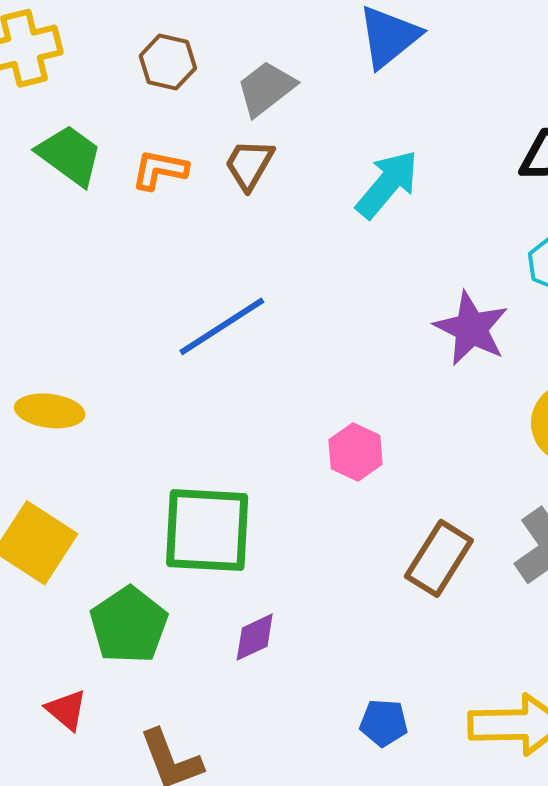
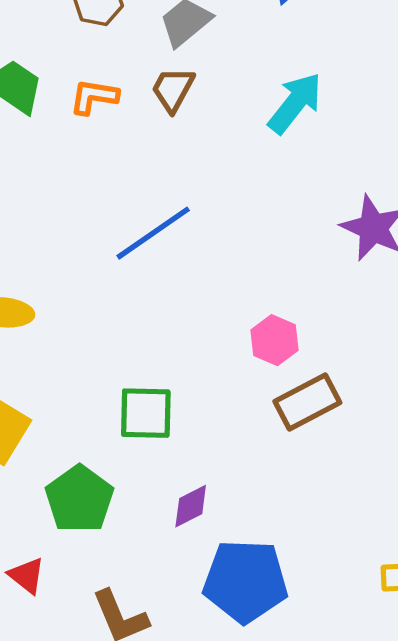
green square: (207, 530) -> (146, 413), size x0.7
brown rectangle: (439, 558) -> (307, 402), moved, turned 32
blue pentagon: (384, 723) -> (245, 581), moved, size x2.0

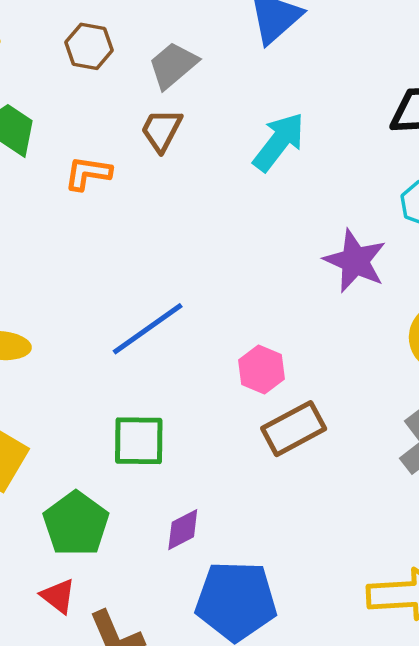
orange L-shape: (94, 97) -> (88, 173), moved
blue line: (153, 233) -> (148, 329), moved
red triangle: (27, 576) -> (58, 596), moved

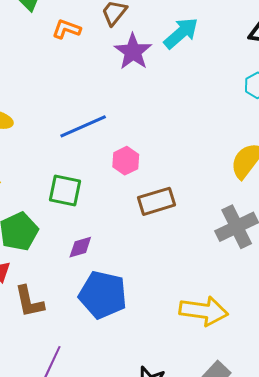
purple star: (355, 261) -> (133, 52), moved
pink hexagon: (262, 369) -> (126, 161), moved

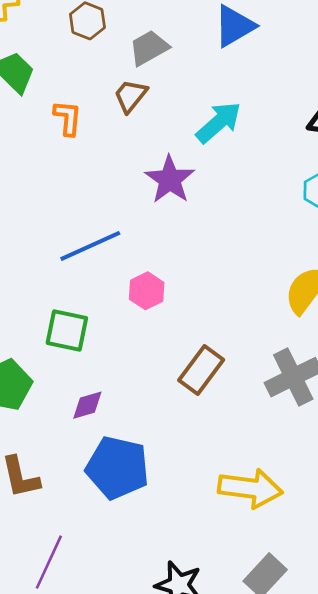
orange L-shape: (66, 29) -> (68, 118), turned 76
purple star: (133, 52) -> (170, 180), moved
brown rectangle: (156, 201) -> (201, 370), moved, turned -36

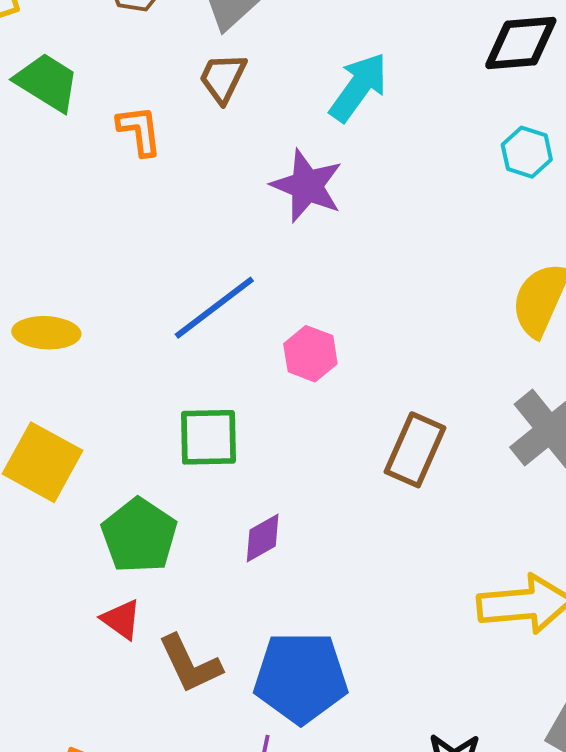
blue pentagon: (117, 468) -> (301, 677), moved

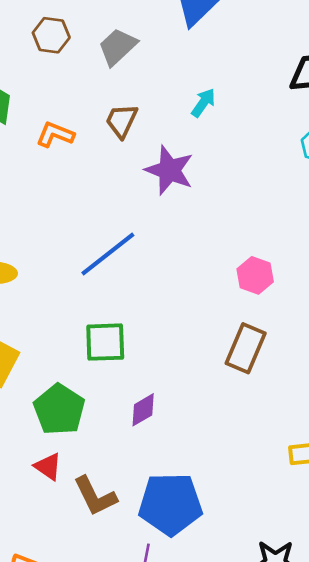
brown trapezoid: (223, 78) -> (122, 121), moved
cyan arrow: (359, 87) -> (203, 103), size x0.6
orange L-shape: (139, 131) -> (55, 135), turned -60
pink hexagon: (310, 354) -> (255, 275), moved

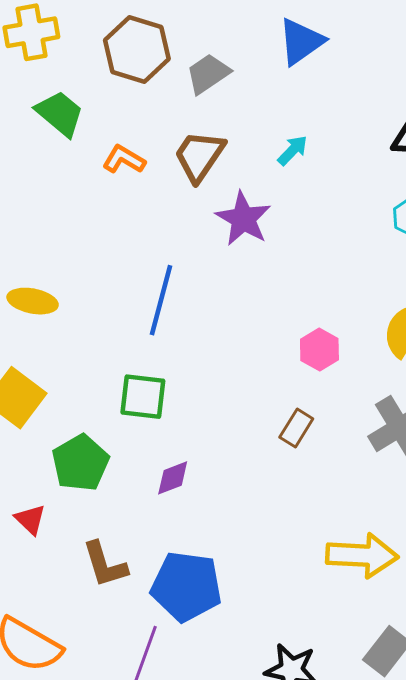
brown hexagon: (51, 35) -> (137, 49), size x1.6
brown trapezoid: (122, 121) -> (199, 156), size x1.4
blue line: (108, 254) -> (161, 300), turned -46
brown rectangle: (246, 348) -> (296, 428), size x0.7
red triangle: (48, 467) -> (30, 519), moved

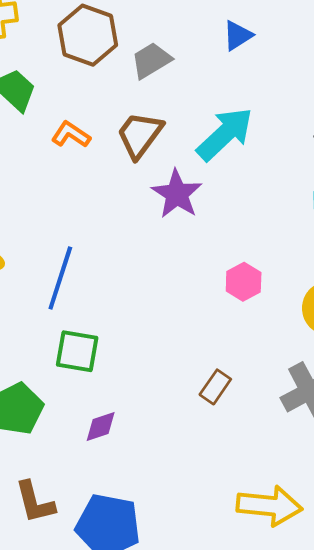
blue triangle: (301, 42) -> (238, 35), size x0.7
cyan arrow: (293, 150) -> (225, 134), size x2.0
blue line: (161, 300) -> (60, 278), moved
pink hexagon: (319, 350) -> (244, 282), moved

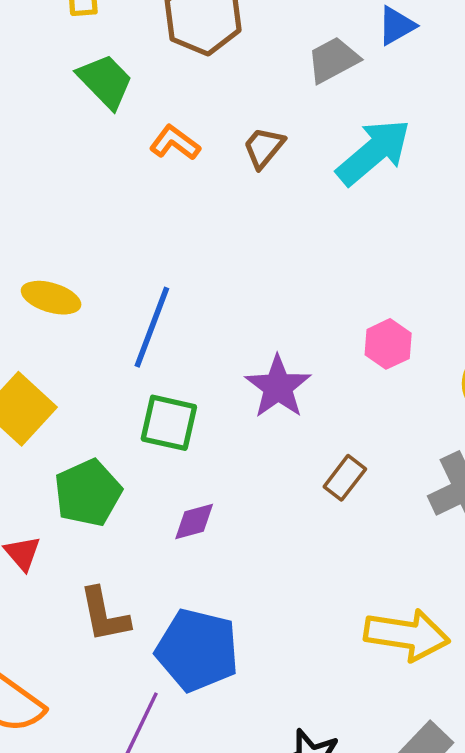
gray trapezoid: (151, 60) -> (333, 60), moved
brown trapezoid: (140, 135) -> (264, 148), size x0.7
purple star: (177, 194) -> (278, 387), moved

